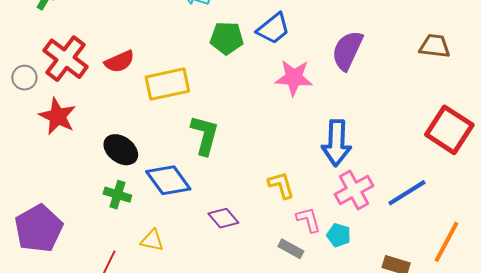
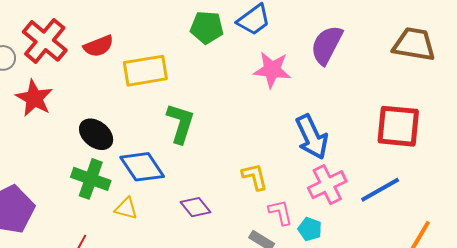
brown trapezoid: (435, 46) -> (414, 44), size x1.4
red square: (449, 130) -> (398, 126), moved, turned -30
blue arrow: (336, 143) -> (312, 137), turned -30
green cross: (117, 195) -> (91, 179), size x1.4
yellow triangle: (152, 240) -> (126, 208), moved

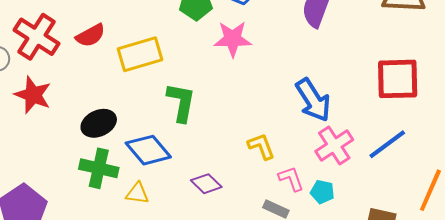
pink star: (272, 70) -> (233, 39), moved
black ellipse: (96, 134) -> (99, 123), turned -56

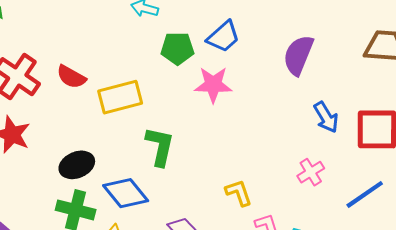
red semicircle: (91, 35) -> (71, 77), turned 56
blue arrow: (313, 100) -> (326, 117), moved, size x0.7
pink cross: (334, 146) -> (311, 172), moved, size x0.7

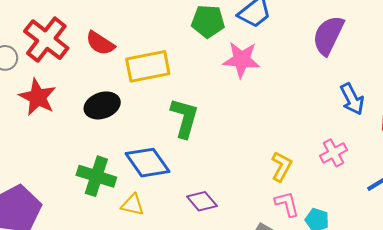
black ellipse: (77, 165) -> (102, 105), moved
yellow L-shape: (239, 193) -> (281, 166), moved, turned 44

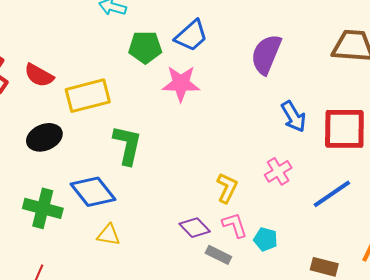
purple diamond: (202, 201) -> (195, 228), moved
yellow triangle: (133, 205) -> (109, 235), moved

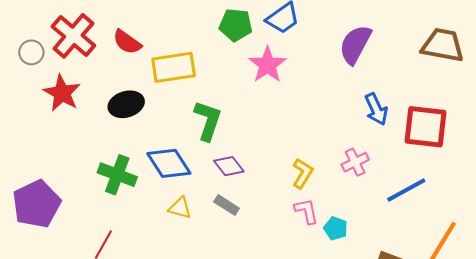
pink star: (181, 84) -> (267, 65), turned 30
purple diamond: (195, 228) -> (229, 166), moved
gray rectangle: (218, 255) -> (227, 205), moved

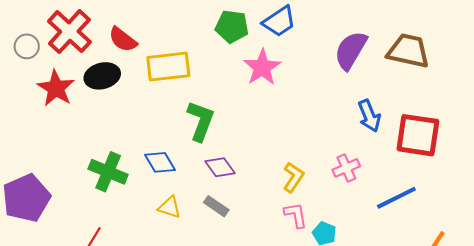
brown trapezoid: (443, 45) -> (408, 51), moved
black ellipse: (126, 104) -> (102, 76), moved
blue diamond: (169, 163) -> (160, 162), size x0.7

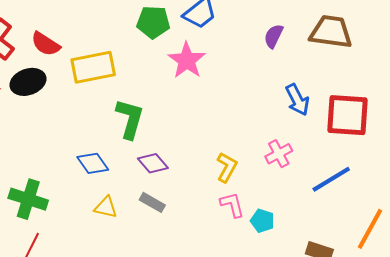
purple semicircle: (351, 50) -> (274, 36), size x0.6
green cross: (108, 172) -> (28, 199), moved

